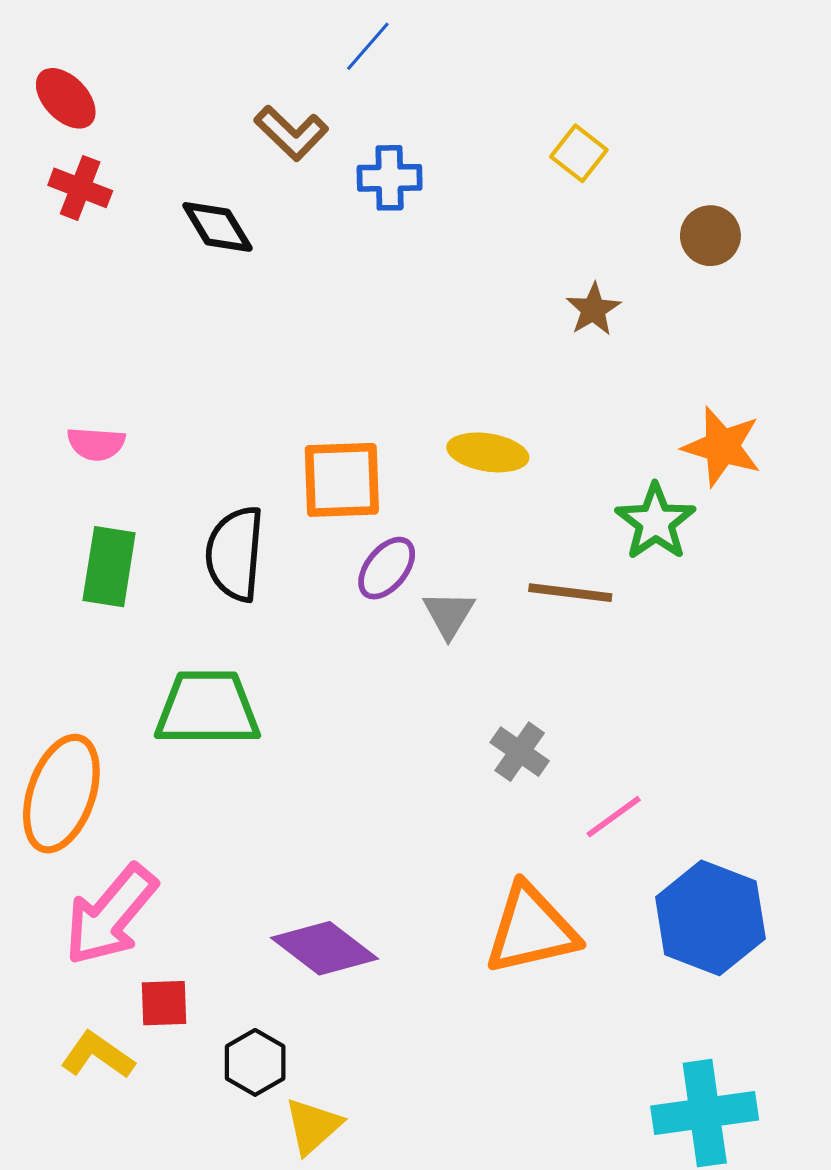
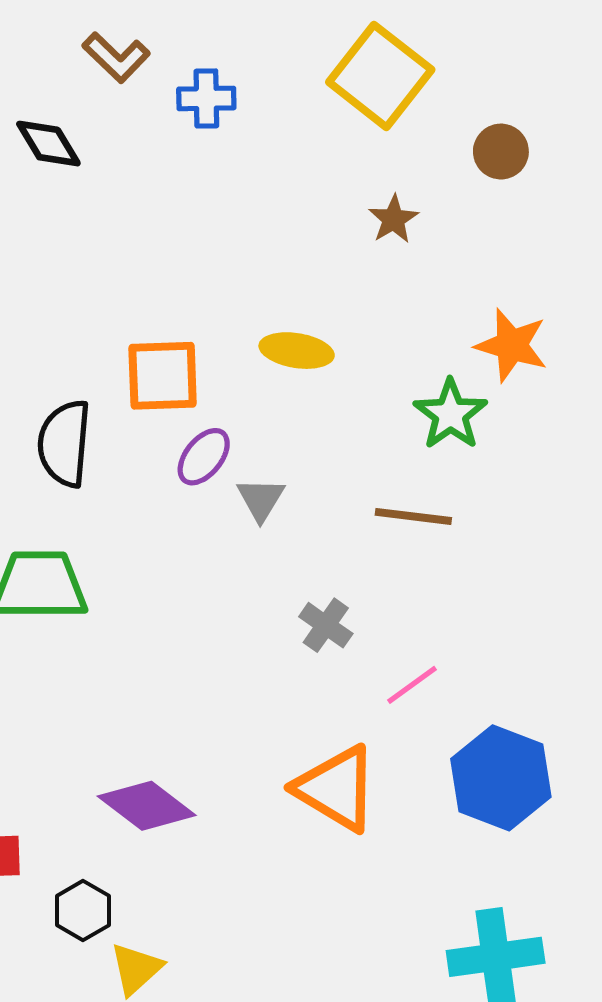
yellow square: (579, 153) -> (380, 76), size x2.0
brown line: (570, 593) -> (413, 516), moved
orange triangle: (531, 929) -> (336, 788), turned 44

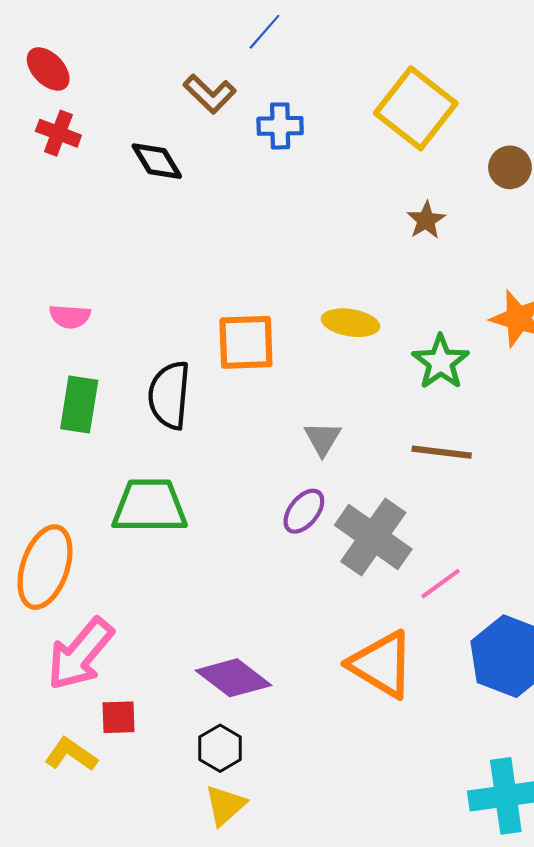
green star: (450, 414) -> (441, 362), moved
purple ellipse: (204, 457) -> (304, 511), moved
gray cross: (326, 625) -> (373, 537), size x1.8
black hexagon: (83, 910) -> (220, 748), moved

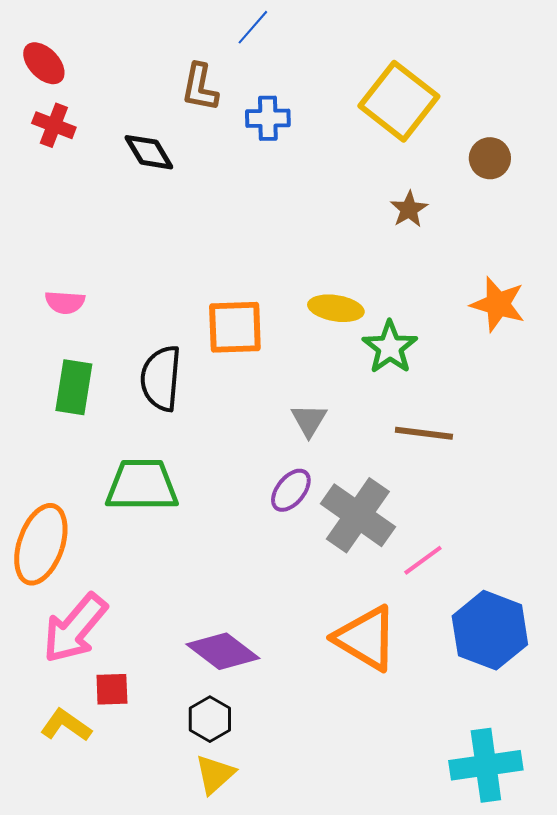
brown L-shape: (210, 94) -> (200, 87), turned 57
green star: (441, 362) -> (390, 347), moved

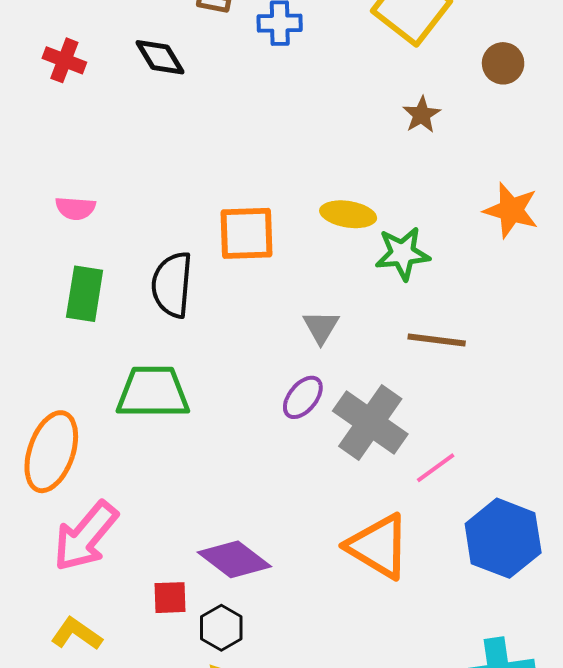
red cross: (54, 125) -> (64, 60), moved
green star: (390, 347) -> (402, 253), turned 30
red square: (112, 689) -> (170, 598), moved

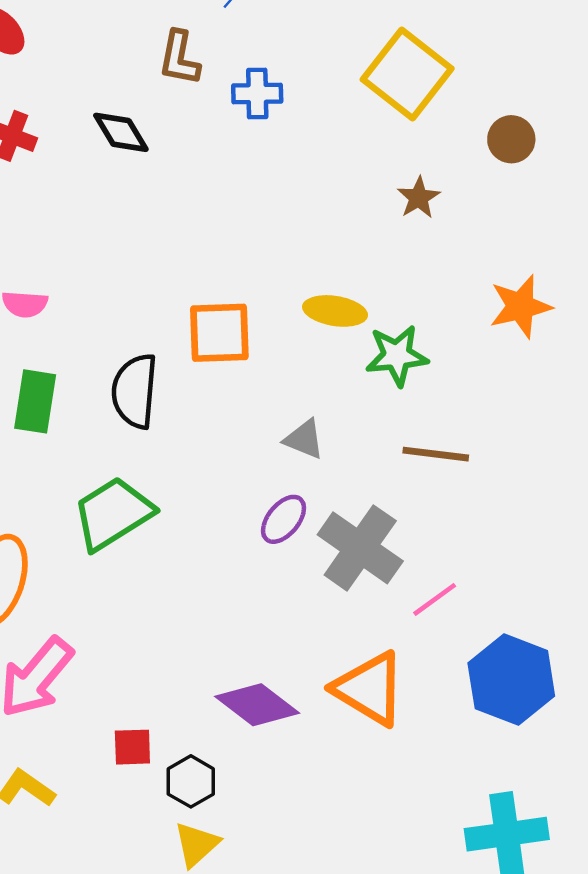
orange star: (511, 210) -> (520, 306), turned -30
gray triangle: (321, 327) -> (304, 439), turned -39
green trapezoid: (153, 392) -> (113, 514), turned -32
purple diamond: (234, 559) -> (257, 705), moved

